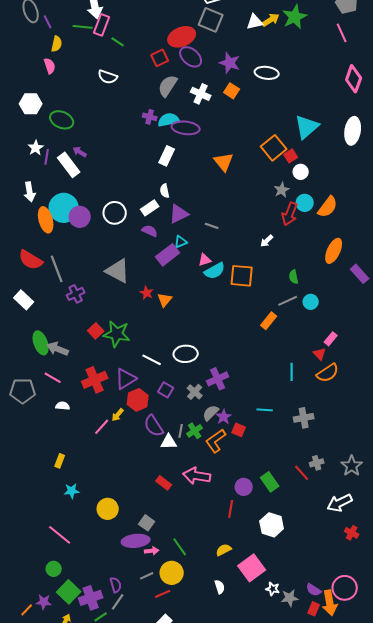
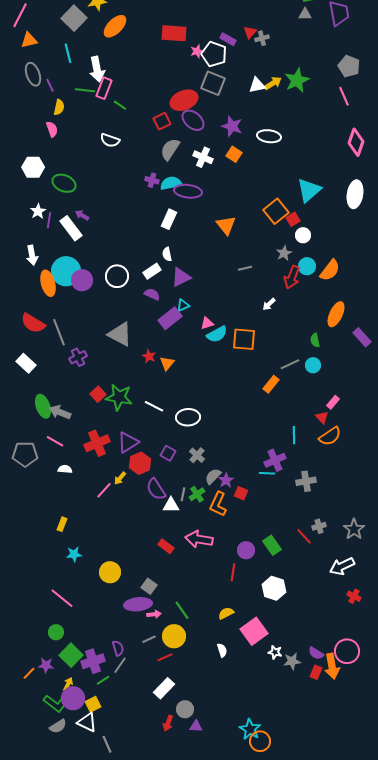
gray line: (212, 226) -> (245, 268), moved, turned -32
green semicircle: (294, 277) -> (315, 340), moved
white line: (152, 360) -> (154, 406), moved
purple cross: (218, 379) -> (275, 460), moved
orange L-shape: (216, 441) -> (218, 504), turned -30

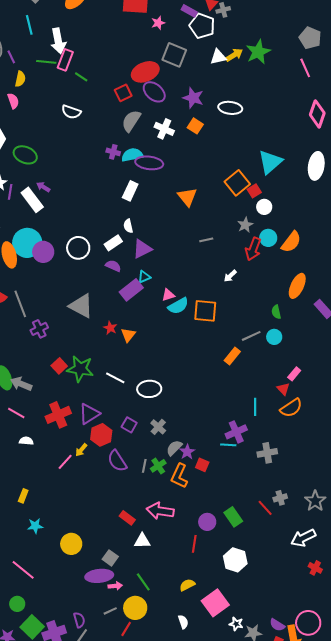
white pentagon: (214, 54) -> (202, 26), moved
white triangle: (171, 505) -> (142, 541), moved
red line: (165, 657) -> (126, 629), turned -35

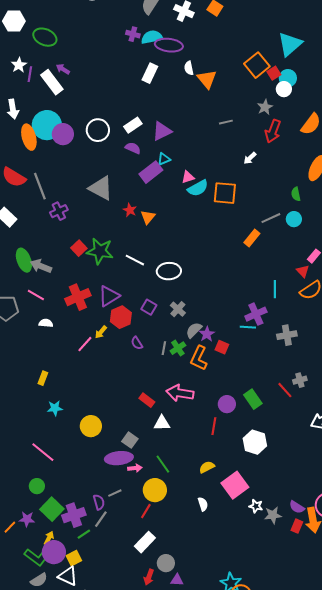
white semicircle: (128, 226) -> (189, 68), moved
cyan circle: (268, 238) -> (288, 78), moved
purple semicircle: (117, 461) -> (137, 343), size x0.6
gray line: (110, 611) -> (115, 493), moved

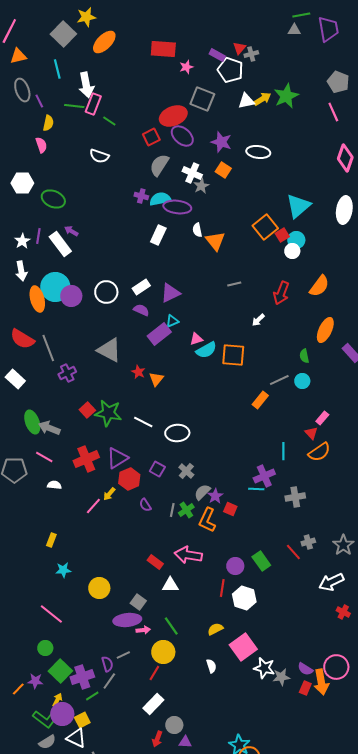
white star: (19, 65) -> (22, 241), moved
gray star: (265, 107) -> (201, 186), moved
white hexagon: (255, 442) -> (244, 598), moved
white star: (256, 506) -> (264, 668), size x1.5

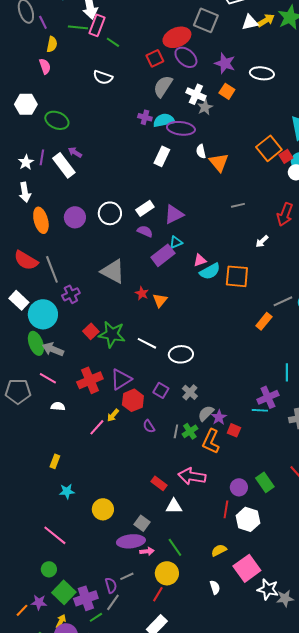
cyan circle: (55, 287) -> (43, 314), moved

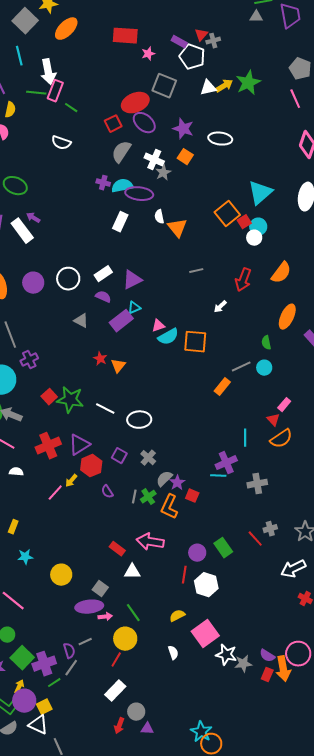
gray triangle: (113, 271) -> (81, 321), moved, size x0.6

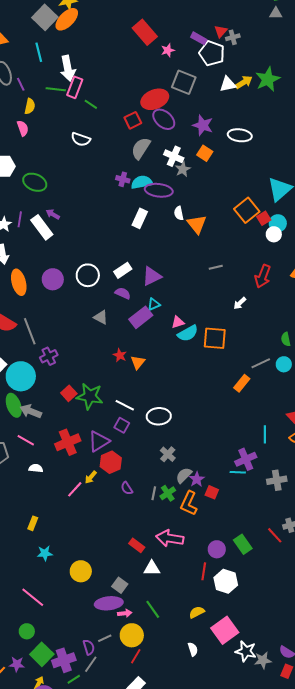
orange ellipse: (66, 29) -> (67, 19), moved
red rectangle: (125, 36) -> (145, 32), turned 45
purple square: (119, 456) -> (122, 425), moved
yellow circle: (125, 639) -> (132, 635), moved

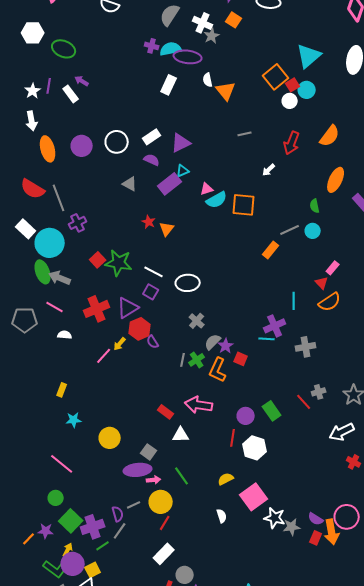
white rectangle: (42, 227) -> (71, 94), size x0.7
white circle: (274, 234) -> (290, 101), moved
purple semicircle: (127, 488) -> (153, 342), moved

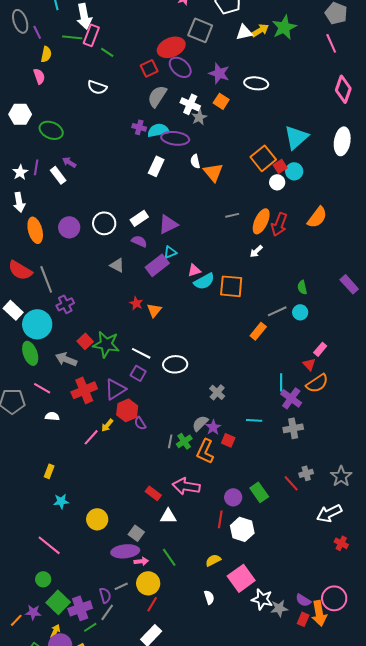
orange ellipse: (336, 180) -> (261, 221), moved
gray arrow: (60, 278) -> (66, 359), moved
gray cross: (197, 321) -> (217, 392), moved
purple cross: (275, 326) -> (291, 398), moved, turned -30

